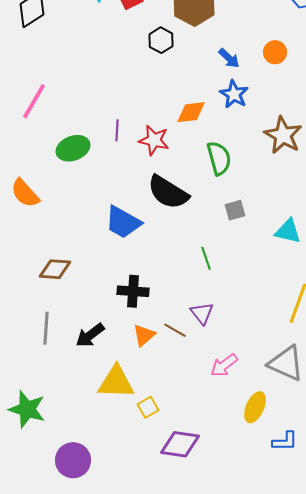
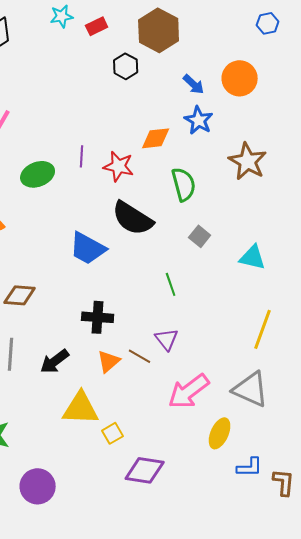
orange circle: (275, 52) -> (240, 78), size x1.5
gray square: (235, 210) -> (200, 236), turned -35
pink arrow: (224, 365) -> (189, 391), size x1.5

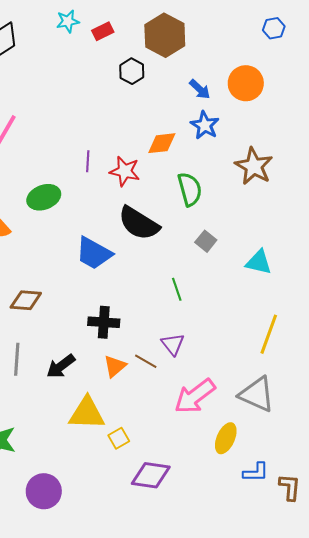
green ellipse: (38, 174) -> (44, 197), moved

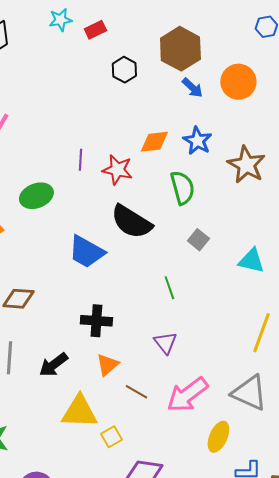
brown hexagon: (165, 35) -> (180, 49), moved
blue star: (205, 125) -> (197, 141), moved
brown line: (146, 361) -> (136, 392), moved

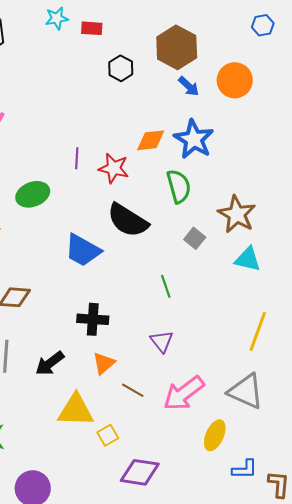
red rectangle: (95, 30) -> (92, 28), turned 30
blue star: (197, 141) -> (194, 139), size x1.4
brown star: (246, 165) -> (237, 214), moved

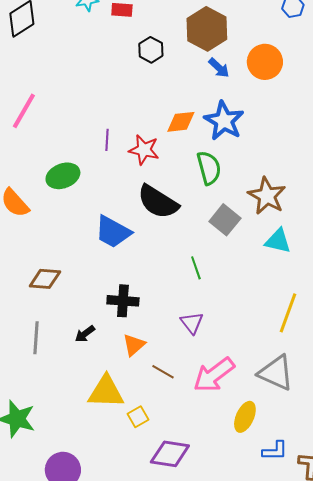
gray square: (195, 238) -> (225, 220), size x1.4
black arrow: (50, 363) -> (85, 334), moved, size x0.7

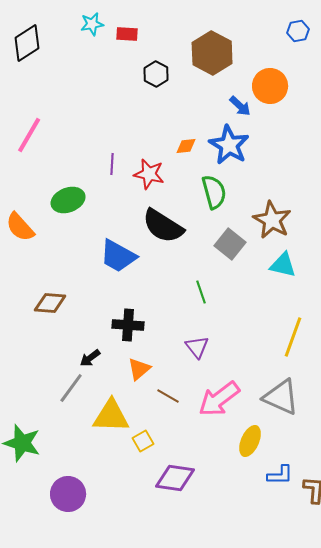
blue arrow: (219, 68) -> (240, 106), moved
orange diamond: (181, 122) -> (186, 146), size x0.7
gray line: (36, 338) -> (71, 388), moved, turned 32

